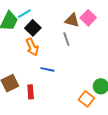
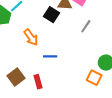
black square: (33, 28) -> (52, 15), moved
gray line: (66, 39) -> (86, 26), moved, turned 64

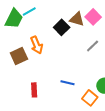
blue line: (50, 56) -> (68, 83), moved
brown square: (16, 77) -> (19, 56), moved

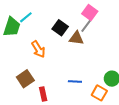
brown triangle: (77, 19) -> (76, 38), moved
gray line: (93, 46) -> (86, 26), moved
brown square: (19, 56) -> (25, 79), moved

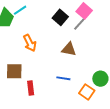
black square: (60, 28) -> (60, 17), moved
brown triangle: (76, 38) -> (69, 49), moved
brown square: (25, 79) -> (14, 71), turned 30

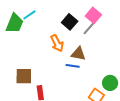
orange arrow: (30, 43) -> (57, 43), moved
blue line: (63, 78) -> (73, 66), moved

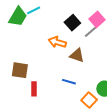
orange arrow: (57, 43) -> (57, 42), turned 126
blue line: (73, 66) -> (69, 82), moved

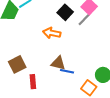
brown triangle: (77, 55) -> (58, 63), moved
brown square: (20, 70) -> (17, 64), turned -30

